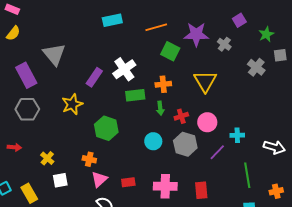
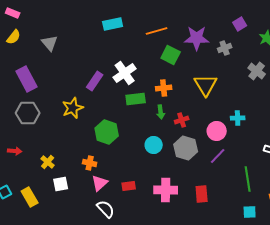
gray cross: (224, 44) -> (225, 48), turned 32
gray triangle: (54, 54) -> (50, 43), moved, size x0.7
pink circle: (207, 122) -> (217, 131), moved
cyan cross: (237, 135) -> (238, 118), moved

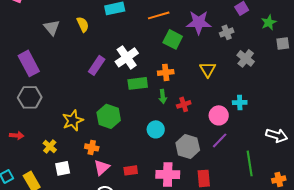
yellow semicircle: (14, 37) -> (83, 24), moved, turned -63
gray cross: (257, 71) -> (246, 58), moved
yellow triangle: (206, 85) -> (208, 69), size x0.7
yellow star: (73, 108) -> (73, 120), moved
gray hexagon: (186, 148) -> (188, 146), moved

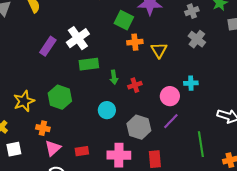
gray cross: (227, 32) -> (192, 11), moved
orange cross: (166, 72) -> (135, 42), moved

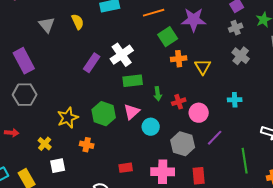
green square: (124, 20) -> (168, 37), turned 30
pink circle: (170, 96) -> (199, 113), moved
pink triangle: (53, 148) -> (132, 112), moved

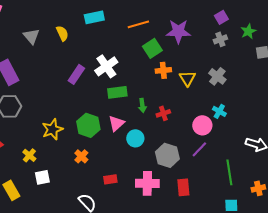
gray cross: (241, 56) -> (217, 76), moved
cyan cross: (235, 100) -> (219, 111), turned 32
pink circle: (199, 113) -> (202, 125), moved
orange cross: (87, 145) -> (81, 156), moved, turned 32

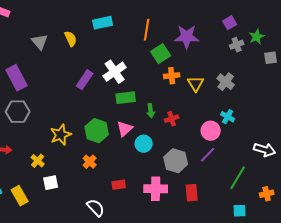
orange line: (138, 24) -> (147, 30), turned -65
gray cross: (220, 39) -> (237, 45), moved
green line: (229, 172) -> (238, 178), turned 40

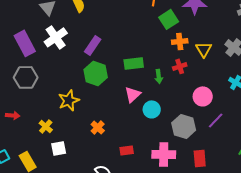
white cross: (115, 72) -> (56, 37), moved
red cross: (172, 119) -> (180, 66), moved
green hexagon: (97, 131) -> (96, 73), moved
pink circle: (211, 131) -> (203, 96), moved

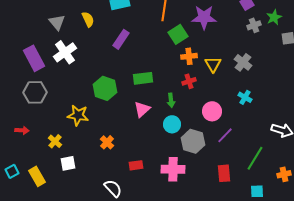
purple rectangle: (93, 45) -> (121, 39), moved
green arrow: (159, 76) -> (171, 100), moved
yellow star: (69, 100) -> (78, 115), turned 30
cyan circle: (152, 109) -> (172, 124), moved
red rectangle: (200, 158) -> (224, 173), moved

